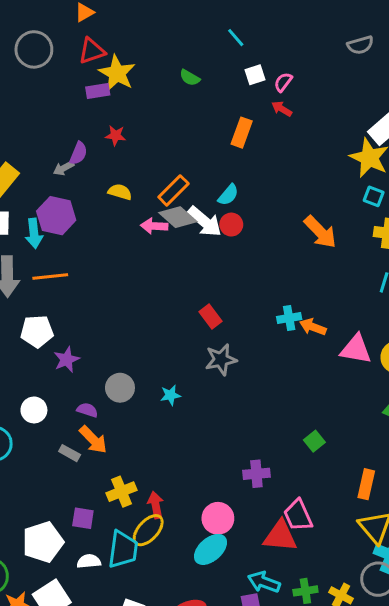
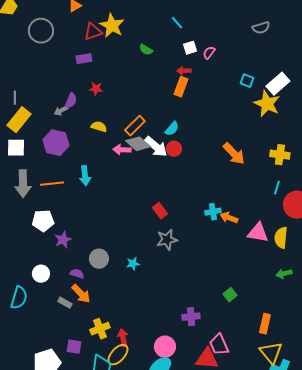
red triangle: (92, 51) -> (93, 32), moved
yellow star: (117, 73) -> (112, 26), moved
red arrow: (282, 109) -> (184, 71), moved, turned -32
cyan square: (374, 196) -> (247, 81), moved
cyan arrow: (34, 233) -> (85, 176), moved

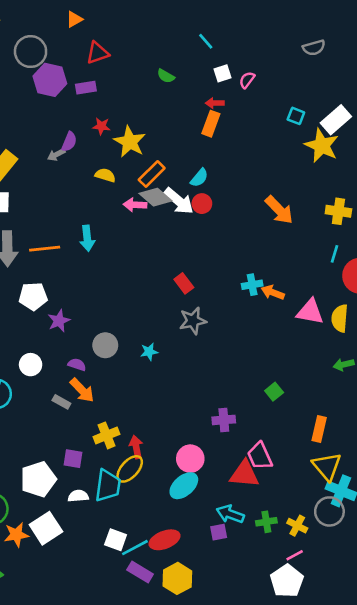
yellow star: (112, 26) -> (130, 142), moved
purple hexagon: (56, 143) -> (50, 80), moved

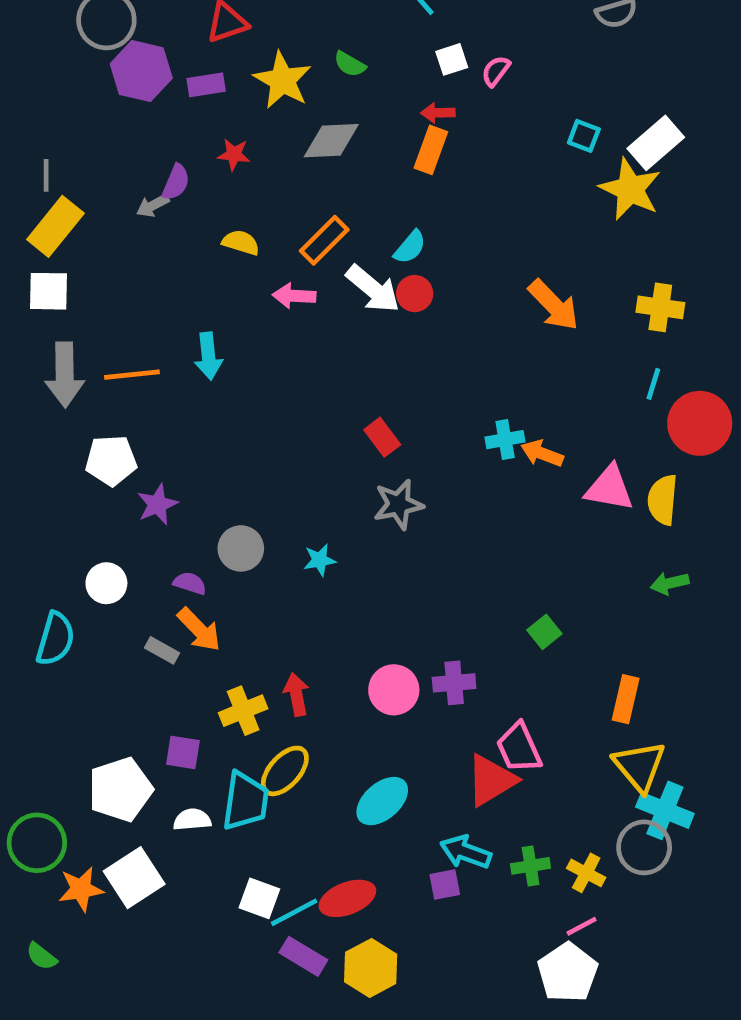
yellow star: (130, 142) -> (283, 80), moved
gray diamond: (156, 197) -> (331, 141), moved, turned -44
red arrow: (136, 447) -> (296, 694), moved
pink circle: (190, 459) -> (394, 690), moved
red triangle: (244, 474) -> (491, 780), turned -36

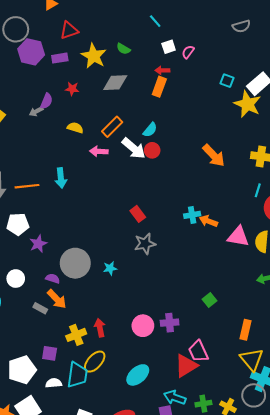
gray circle: (241, 548) -> (75, 263), size x1.5

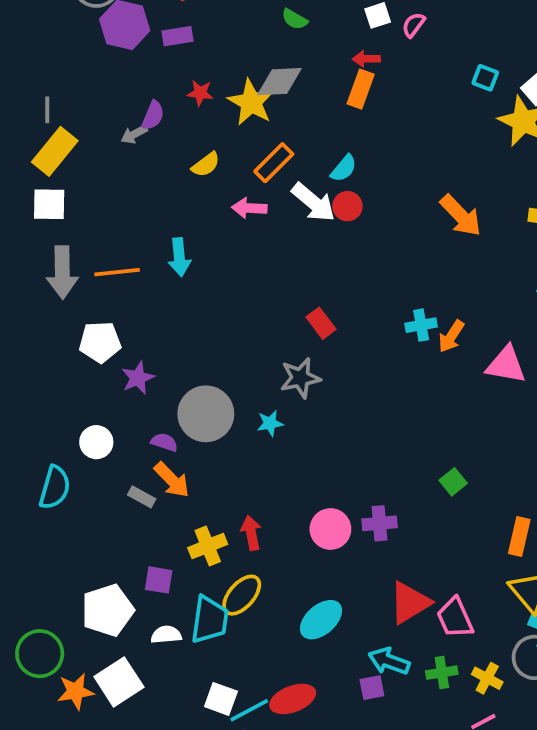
yellow star: (94, 56) -> (251, 102), moved
yellow semicircle: (75, 128) -> (206, 165), turned 126
orange arrow: (209, 221) -> (451, 336), turned -78
gray star: (145, 244) -> (300, 378), moved
pink trapezoid: (198, 351) -> (455, 618), moved

